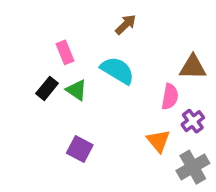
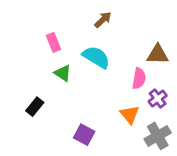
black rectangle: (47, 88) -> (35, 107), moved
purple square: (80, 149) -> (84, 135), moved

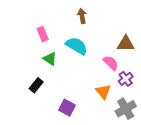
brown arrow: (103, 20) -> (82, 16), turned -56
pink semicircle: (139, 78) -> (111, 63), turned -56
black rectangle: (35, 107) -> (36, 85), moved

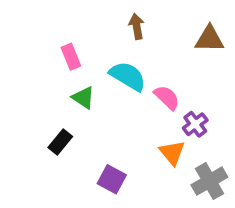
brown triangle: (126, 44) -> (209, 39), moved
pink semicircle: (111, 63) -> (167, 98), moved
purple cross: (126, 79) -> (195, 124), moved

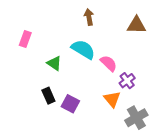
pink rectangle: (71, 57) -> (25, 39), moved, turned 42
black rectangle: (60, 142) -> (48, 96), moved, turned -63
purple square: (112, 179) -> (70, 104), moved

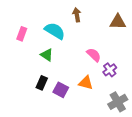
cyan semicircle: (83, 49) -> (55, 31), moved
black rectangle: (48, 96) -> (42, 83), turned 48
orange triangle: (112, 99) -> (86, 83), moved, turned -35

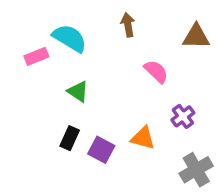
cyan semicircle: (55, 31) -> (70, 38), moved
pink rectangle: (22, 34) -> (36, 56), turned 48
pink semicircle: (94, 55) -> (156, 71), moved

